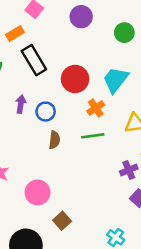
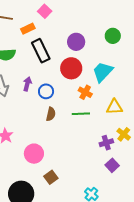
purple circle: (81, 17) -> (76, 42), moved
orange cross: (96, 108) -> (85, 92), turned -32

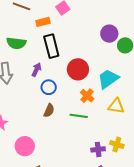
purple circle: (76, 42) -> (109, 34), moved
purple arrow: (27, 84) -> (37, 70), moved
yellow triangle: (114, 107) -> (116, 106), moved
yellow cross: (124, 134) -> (117, 144), turned -32

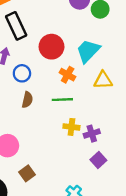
yellow cross: (117, 144) -> (71, 127), moved

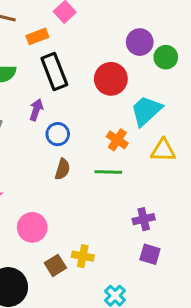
red circle: (52, 47) -> (111, 79), moved
yellow cross: (71, 127) -> (83, 256), moved
purple square: (98, 160) -> (150, 254), turned -35

